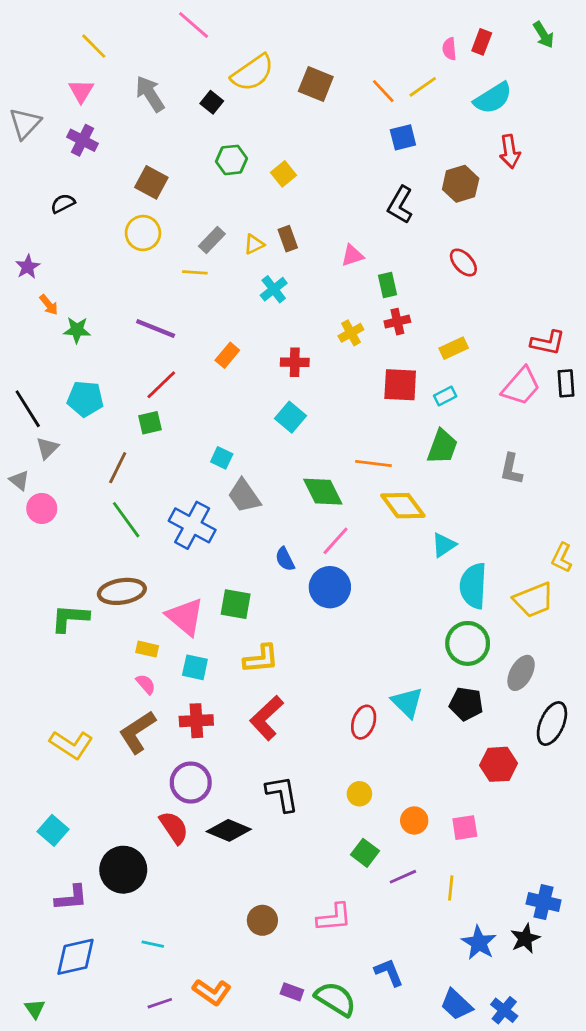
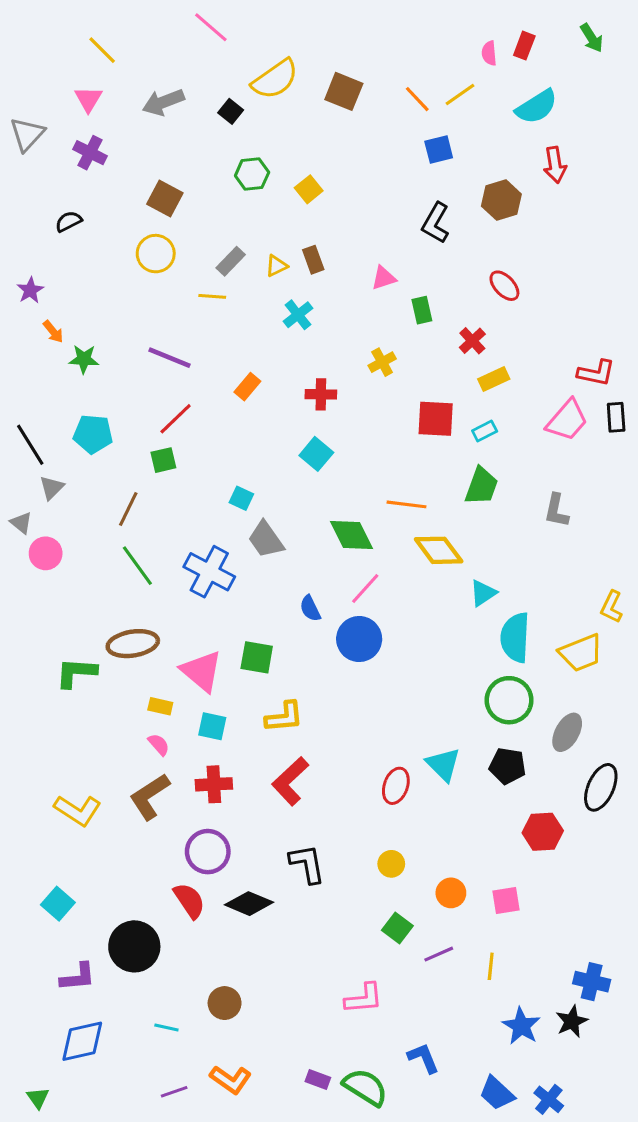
gray arrow: (150, 94) -> (163, 102), turned -78
red cross: (397, 322) -> (472, 341), moved, turned -30
brown circle: (262, 920) -> (225, 1003), moved

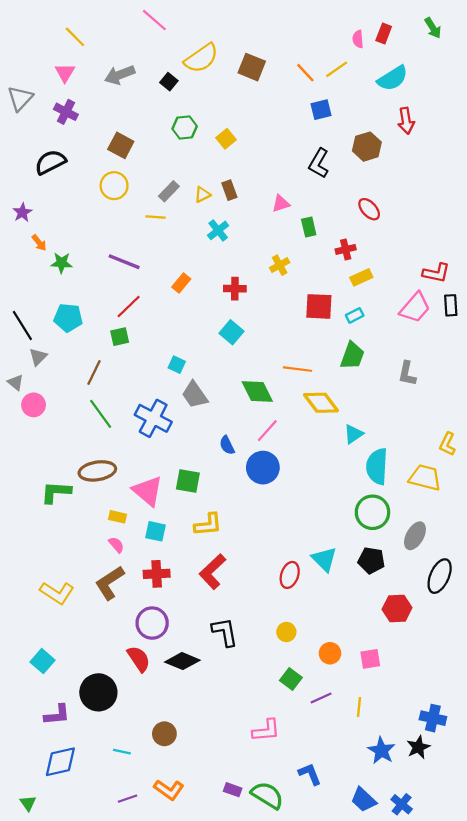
black semicircle: (69, 221) -> (50, 162), size x1.6
red cross: (472, 341) -> (346, 249), turned 30
yellow trapezoid: (581, 653) -> (425, 478), turned -144

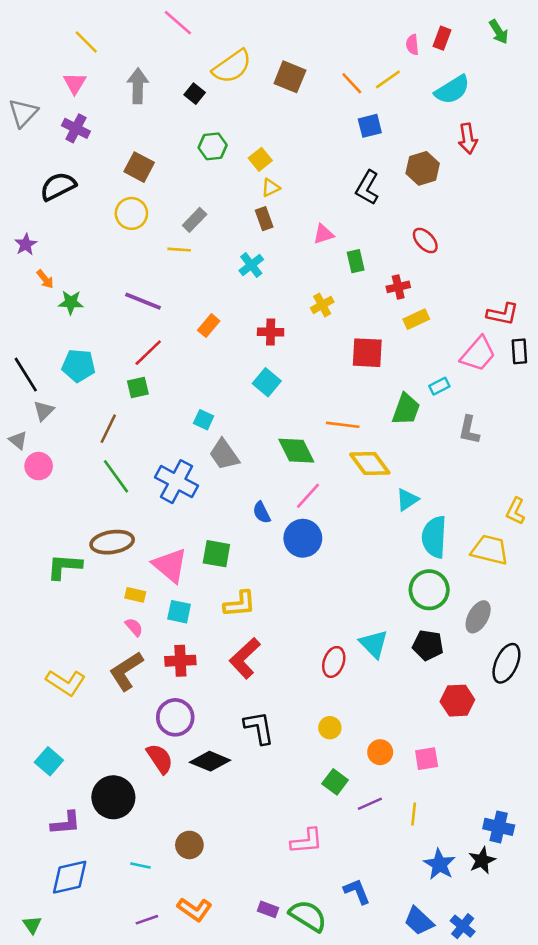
gray arrow: (120, 75) -> (138, 86), turned 112
yellow triangle: (202, 195) -> (271, 188), moved
cyan rectangle: (355, 315) -> (439, 386), moved

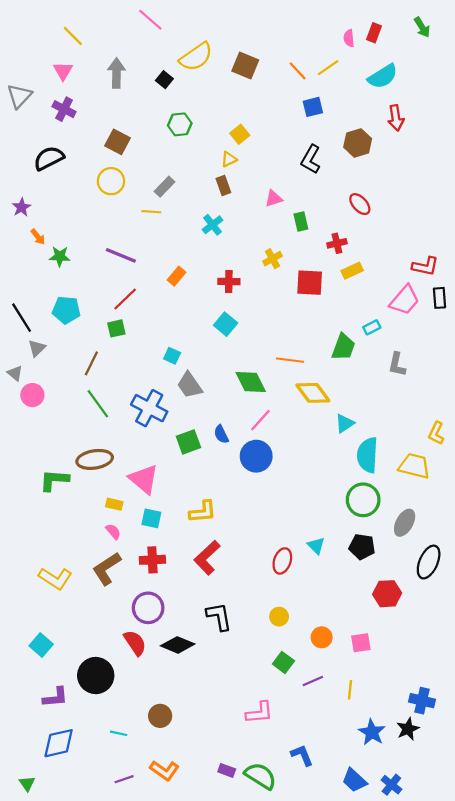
yellow square: (260, 159) -> (240, 134), moved
red square: (367, 353) -> (310, 283), moved
green square: (216, 554) -> (188, 442), moved, turned -30
cyan triangle: (374, 644) -> (316, 546), size x0.7

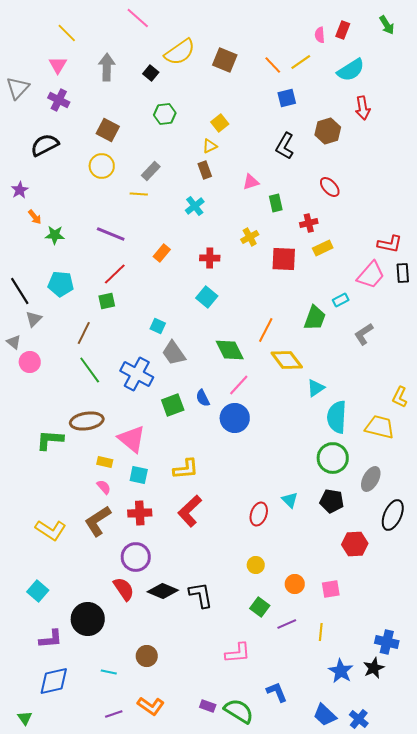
orange line: (290, 360) -> (266, 330), turned -70
gray L-shape: (397, 364) -> (364, 334), turned 45
black L-shape: (219, 617) -> (201, 595), moved

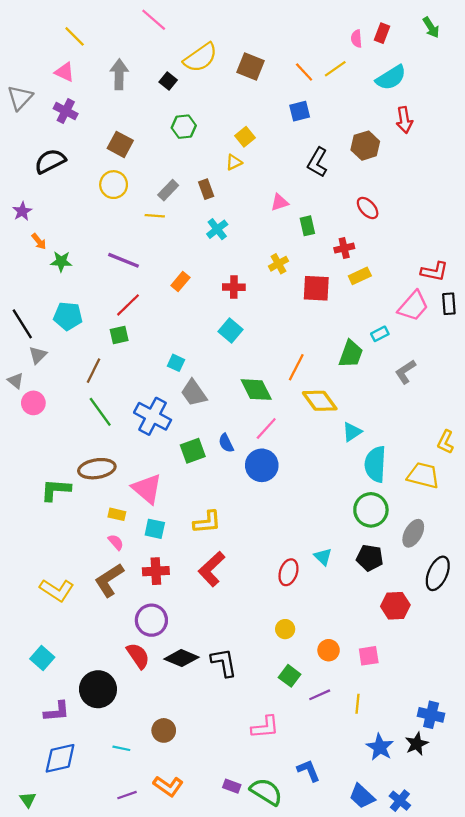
pink triangle: (58, 65) -> (65, 72), turned -36
blue square: (287, 98) -> (300, 111), moved
brown rectangle: (205, 170) -> (206, 189), moved

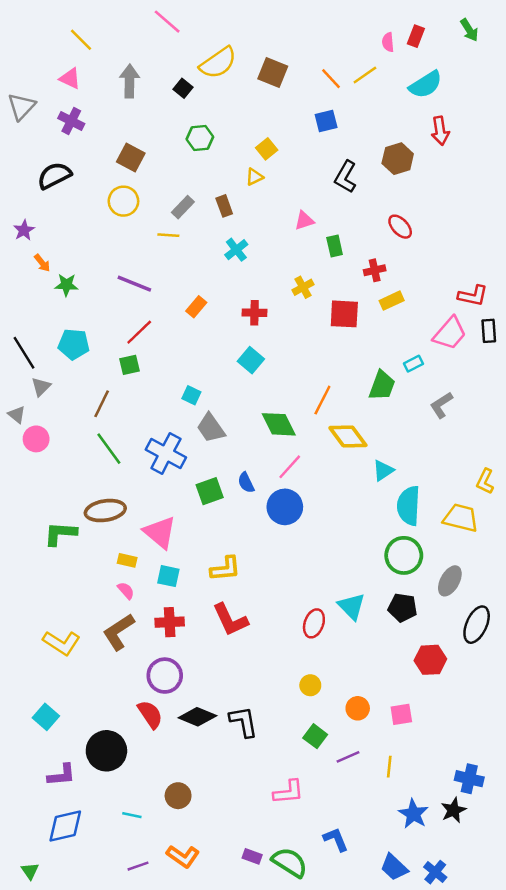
cyan triangle: (323, 557) -> (352, 606), size x1.4
red L-shape: (212, 569) -> (230, 620), turned -72

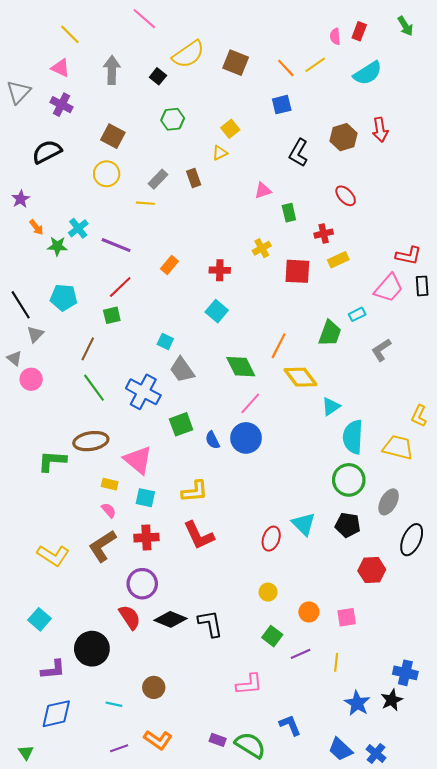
red arrow: (440, 131) -> (380, 130), moved
cyan cross: (236, 250) -> (78, 228), moved
blue semicircle: (246, 483) -> (212, 440), moved

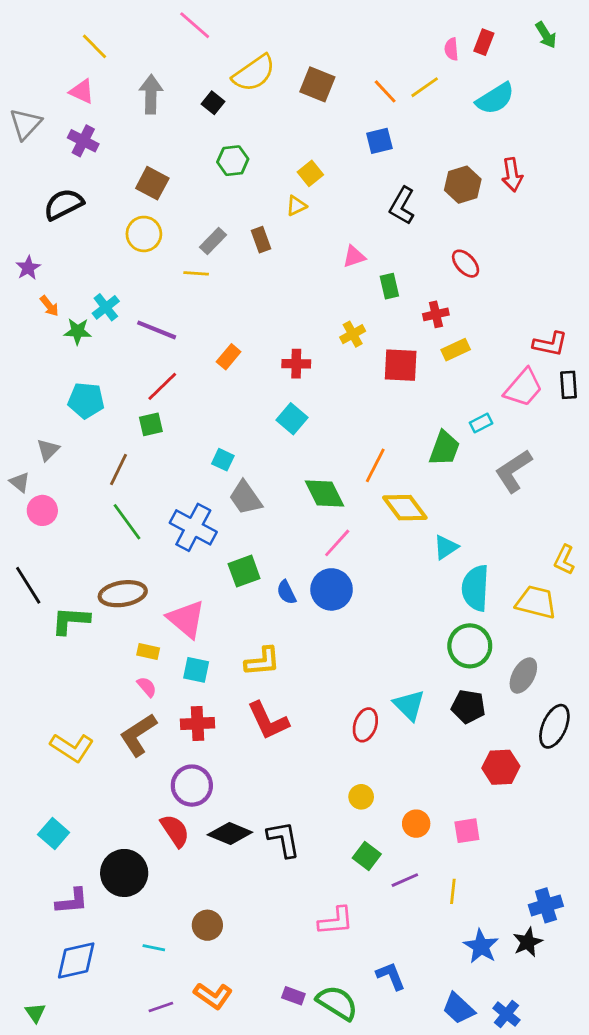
black line: (21, 305) -> (28, 585), moved
gray L-shape: (381, 350) -> (513, 471), size x1.4
blue cross: (405, 673) -> (546, 905), turned -30

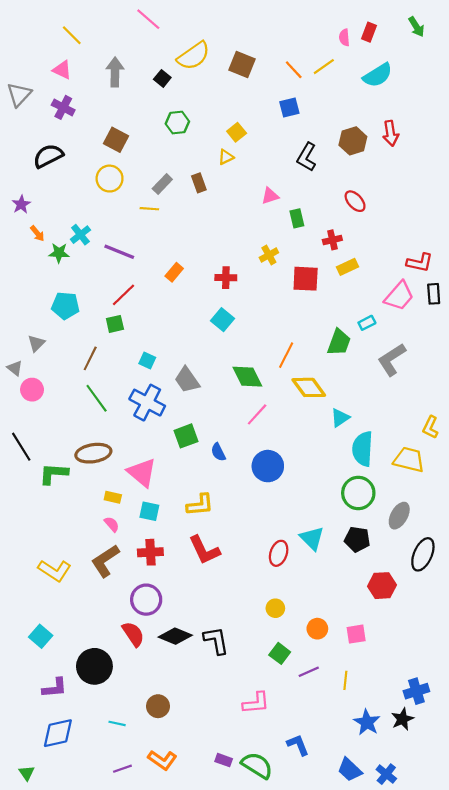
cyan square: (223, 460) -> (147, 361), moved
blue circle: (332, 589) -> (268, 466), moved

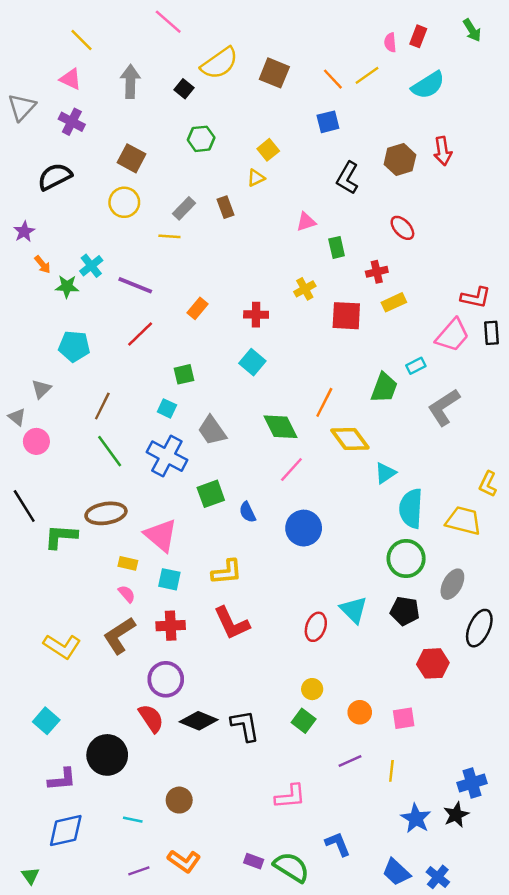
green square: (115, 324) -> (184, 374), moved
green square: (280, 653) -> (304, 721), moved

